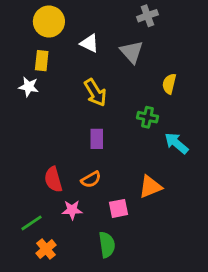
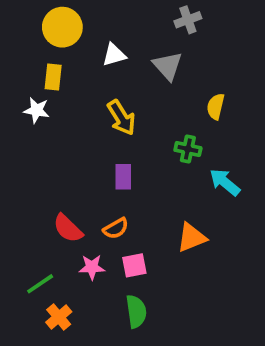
white triangle: (90, 43) -> (114, 55), turned -42
red semicircle: (53, 179) -> (68, 228), turned -30
pink square: (118, 208) -> (134, 265), moved

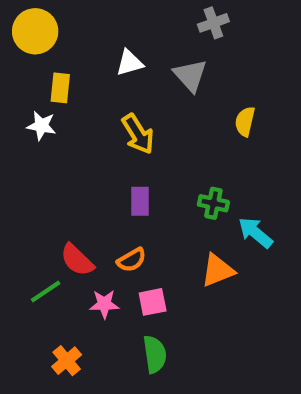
yellow circle: (62, 27) -> (35, 31), moved
green cross: (188, 149) -> (213, 203), moved
cyan arrow: (225, 182) -> (255, 233), moved
green line: (40, 284) -> (46, 291), moved

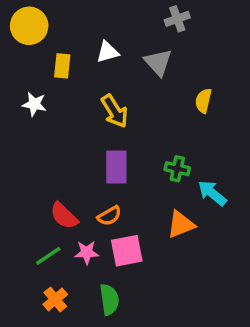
yellow rectangle: (60, 88) -> (62, 66), moved
purple rectangle: (140, 201) -> (116, 167), size x1.4
green line: (46, 291) -> (48, 256), moved
pink square: (153, 302) -> (127, 251), size x1.4
green semicircle: (155, 354) -> (109, 299), moved

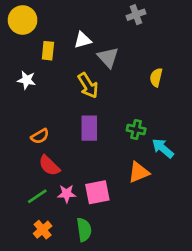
gray triangle: (158, 62) -> (108, 57), moved
orange semicircle: (109, 216) -> (40, 136), moved

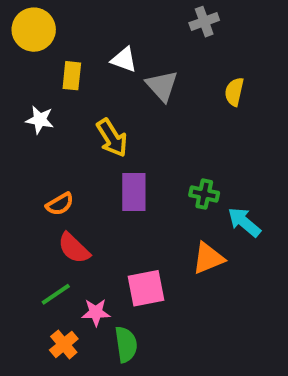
white triangle: (83, 40) -> (124, 60), turned 36
yellow semicircle: (156, 77) -> (234, 92), moved
yellow arrow: (88, 85) -> (112, 138), moved
pink star: (67, 194) -> (96, 312), moved

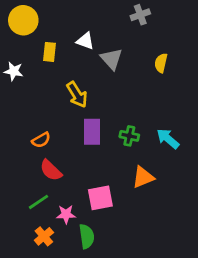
white star: (40, 120) -> (14, 71), moved
green cross: (204, 194) -> (129, 136), moved
cyan arrow: (244, 222) -> (168, 139), moved

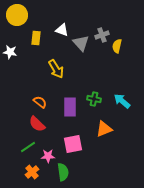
gray cross: (140, 15) -> (102, 35), moved
purple rectangle: (92, 132) -> (70, 107), moved
orange semicircle: (41, 140) -> (40, 102), moved, turned -112

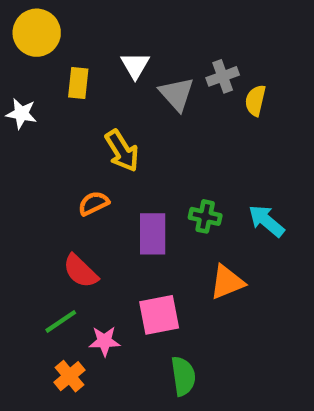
white triangle: (62, 30) -> (135, 65), turned 40
orange semicircle: (40, 102) -> (94, 203), moved, turned -64
green semicircle: (63, 172) -> (183, 376), moved

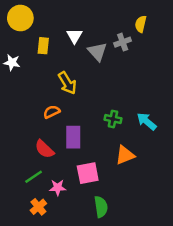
yellow semicircle: (255, 100) -> (141, 24), moved
purple rectangle: (153, 234) -> (73, 137), moved

